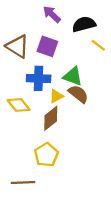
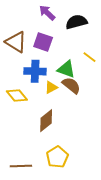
yellow line: (98, 45) -> (90, 57), moved
brown diamond: (51, 118) -> (46, 121), moved
yellow pentagon: (46, 155) -> (57, 157), moved

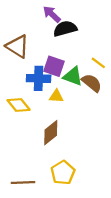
black semicircle: (76, 22) -> (65, 29), moved
purple square: (43, 42) -> (54, 66), moved
brown semicircle: (71, 85) -> (92, 83), moved
yellow triangle: (51, 87) -> (56, 96), turned 32

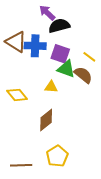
purple square: (54, 66) -> (60, 54), moved
blue cross: (39, 78) -> (35, 46), moved

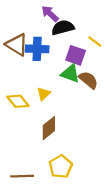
purple square: (60, 54) -> (76, 55), moved
yellow line: (89, 57) -> (95, 41), moved
yellow triangle: (51, 87) -> (44, 94), moved, turned -48

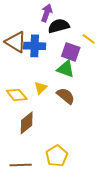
purple arrow: (50, 14) -> (47, 13), turned 66
brown semicircle: (88, 80) -> (66, 96), moved
brown diamond: (49, 128) -> (27, 123), moved

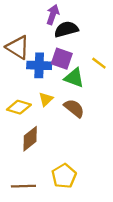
yellow line: (89, 39) -> (99, 63), moved
blue cross: (35, 46) -> (39, 65), moved
purple square: (71, 52) -> (62, 59), moved
yellow diamond: (17, 95) -> (19, 107), turned -35

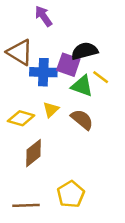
purple arrow: (53, 15) -> (43, 16), moved, turned -54
black semicircle: (66, 29) -> (84, 51), moved
yellow line: (99, 63) -> (101, 77), moved

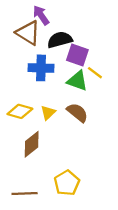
black semicircle: (84, 51) -> (60, 40), moved
brown triangle: (20, 52) -> (28, 33), moved
purple square: (68, 65) -> (77, 55), moved
yellow triangle: (51, 110) -> (48, 113), moved

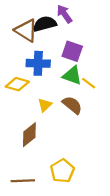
purple arrow: (41, 15) -> (65, 14), moved
black semicircle: (60, 40) -> (45, 24), moved
yellow line: (95, 73) -> (89, 83), moved
yellow diamond: (20, 111) -> (17, 84), moved

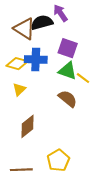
yellow diamond: (17, 84) -> (17, 64), moved
yellow triangle: (45, 105) -> (19, 89), moved

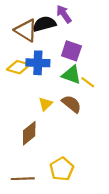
yellow triangle: (19, 89) -> (45, 104), moved

